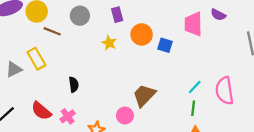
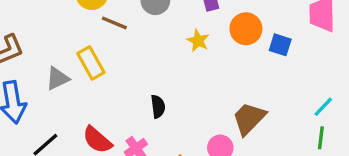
black semicircle: (74, 85) -> (158, 106), moved

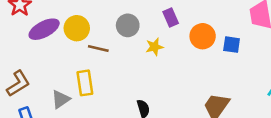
yellow star: (198, 41) -> (154, 47), moved, turned -30
yellow rectangle: (91, 63) -> (85, 83), turned 30

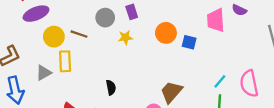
purple rectangle: (171, 18) -> (132, 12), moved
yellow circle: (77, 28) -> (54, 37), moved

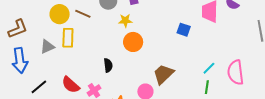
orange circle: (166, 33) -> (133, 42), moved

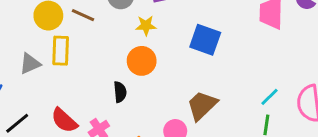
blue square: (184, 30) -> (205, 40), moved, size x1.5
orange circle: (133, 42) -> (142, 61), moved

